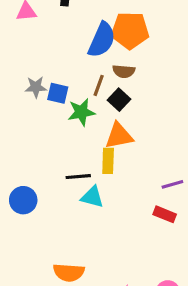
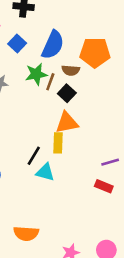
orange pentagon: (130, 30) -> (95, 52), moved
blue square: (58, 93) -> (17, 44), moved, turned 30
green star: (81, 112) -> (36, 74), moved
black line: (78, 177) -> (34, 156), turned -54

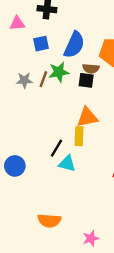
blue square: (17, 44) -> (41, 44), turned 35
brown line: (50, 82) -> (43, 79), moved
black square: (67, 93) -> (86, 80), moved, turned -35

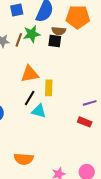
orange triangle: (87, 117) -> (30, 74), moved

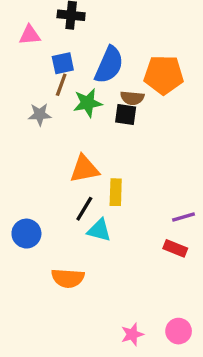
brown line: (19, 40) -> (61, 85), moved
orange semicircle: (24, 159) -> (68, 278), moved

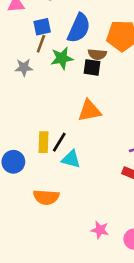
orange triangle: (84, 169) -> (89, 111), moved
yellow rectangle: (116, 192) -> (44, 142), moved
pink star: (132, 334) -> (100, 230), moved, turned 30

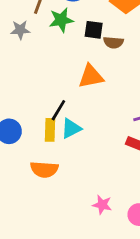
brown semicircle: (97, 54) -> (113, 42), moved
yellow rectangle: (44, 142) -> (50, 130), moved
cyan triangle: (71, 159) -> (71, 129), turned -42

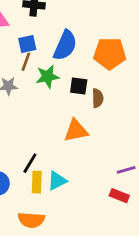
brown semicircle: (113, 42) -> (98, 98), turned -96
black line: (58, 110) -> (30, 163), moved

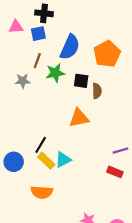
blue square: (27, 44) -> (38, 34), moved
orange pentagon: (110, 54) -> (107, 54), turned -30
yellow rectangle: (37, 182) -> (46, 161), turned -48

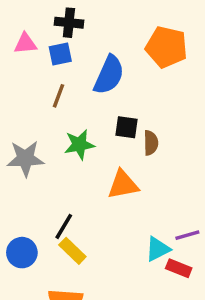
orange pentagon: (107, 54) -> (166, 47), moved, turned -30
green star: (55, 73) -> (79, 145), moved
gray star: (23, 81) -> (25, 159), moved, size x1.5
cyan triangle: (63, 160) -> (158, 249), moved

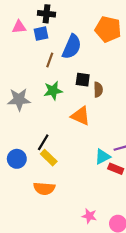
brown line: (58, 96) -> (50, 60), moved
orange triangle: (123, 185) -> (81, 116), turned 35

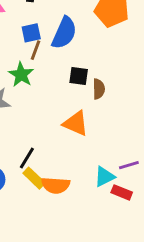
blue square: (41, 34) -> (31, 33), moved
green star: (53, 91) -> (21, 75), moved, turned -30
orange semicircle: (44, 188) -> (56, 185), moved

